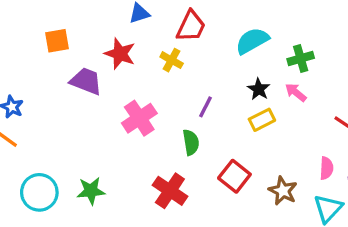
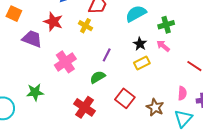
orange square: (57, 41) -> (14, 14), turned 35
green semicircle: (191, 142) -> (98, 77), turned -112
green star: (91, 191) -> (35, 92), moved

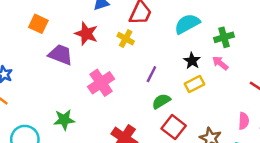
green semicircle: (98, 77) -> (161, 101), moved

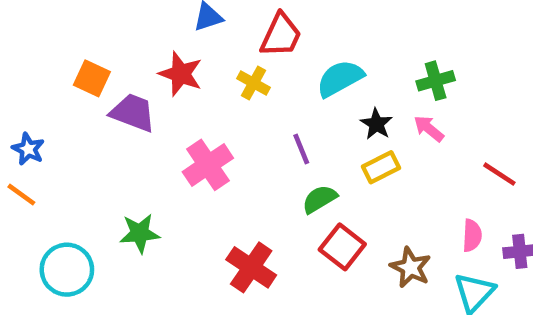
orange square: (38, 24) -> (92, 78), moved
cyan semicircle: (187, 24) -> (340, 78), moved
purple line: (151, 74) -> (301, 149), turned -49

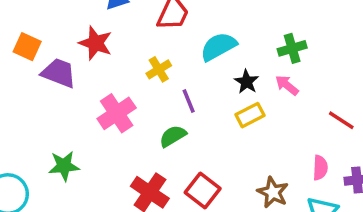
yellow cross: (254, 83) -> (159, 69), moved, turned 30
green semicircle: (320, 199) -> (173, 136), moved
red square: (342, 247) -> (203, 191), moved

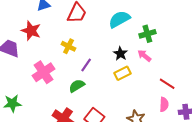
cyan semicircle: (218, 47) -> (119, 19), moved
yellow cross: (159, 69) -> (68, 46), turned -32
purple line: (189, 101) -> (86, 65), turned 56
red line: (341, 120) -> (167, 84), moved

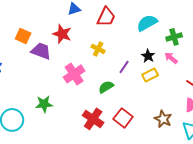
purple line: (86, 65) -> (124, 67), moved

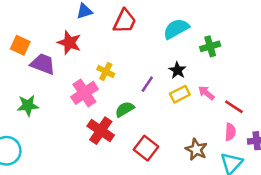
yellow cross: (98, 49) -> (106, 72), moved
pink arrow: (171, 58) -> (206, 93), moved
green star: (44, 104) -> (28, 105), moved
red cross: (93, 119) -> (101, 131), moved

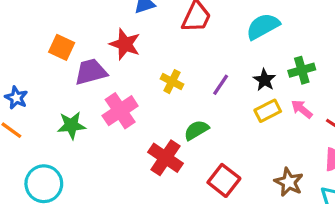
green cross: (210, 46) -> (302, 70), moved
purple trapezoid: (43, 64) -> (91, 72), turned -36
purple line: (147, 84) -> (221, 85), moved
pink cross: (84, 93) -> (120, 111), moved

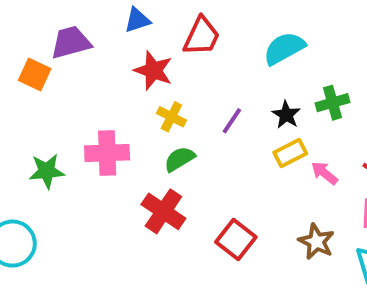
red star: (125, 44) -> (153, 70), moved
purple trapezoid: (91, 72) -> (71, 42), moved
pink arrow: (302, 109) -> (324, 173), moved
pink cross: (120, 111) -> (107, 153), turned 32
green semicircle: (196, 130) -> (180, 159), moved

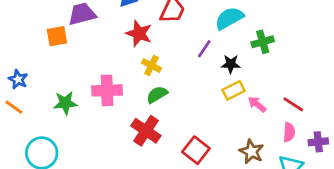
orange square: (35, 74) -> (57, 36), turned -35
green cross: (333, 103) -> (263, 42), moved
black star: (286, 115) -> (231, 64), turned -30
purple line: (232, 121) -> (204, 49), moved

